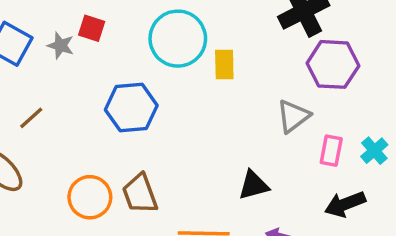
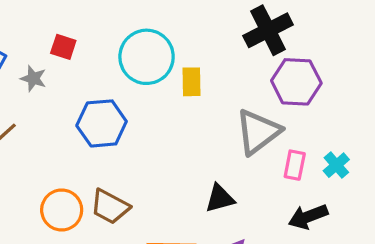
gray star: (61, 45) -> (33, 78), moved
gray triangle: (293, 116) -> (258, 132), size x1.4
brown trapezoid: (140, 194) -> (110, 207), turned -42

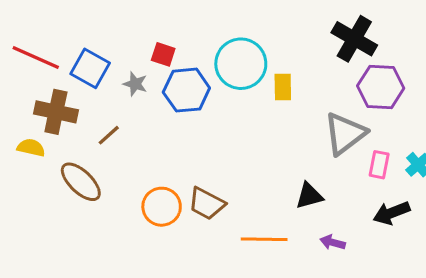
black cross: (268, 30) -> (354, 39), turned -33
blue hexagon: (102, 123) -> (186, 90), moved

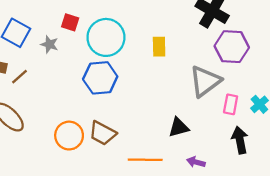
cyan circle: (241, 64) -> (106, 37), moved
blue hexagon: (186, 90) -> (100, 78), moved
brown line: (109, 135) -> (19, 77), moved
black arrow: (392, 213) -> (240, 140), turned 100

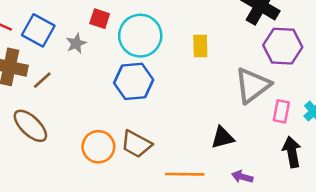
gray star: (49, 44) -> (76, 43), turned 30

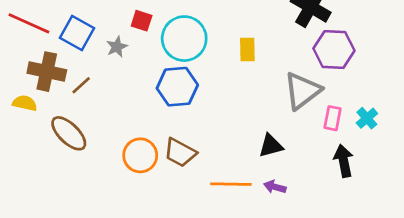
purple arrow: (242, 177) -> (275, 187), moved

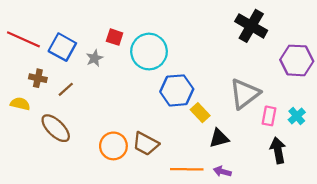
yellow rectangle: (247, 50) -> (200, 113), moved, turned -42
purple hexagon: (334, 50) -> (297, 60), moved
brown cross: (47, 72) -> (38, 78), size x0.6
blue hexagon: (177, 87) -> (177, 90), moved

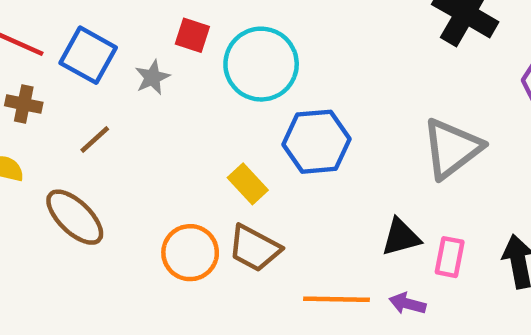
brown cross: (38, 78) -> (24, 104), moved
yellow rectangle: (200, 113) -> (248, 184), moved
pink rectangle: (269, 116) -> (450, 257), moved

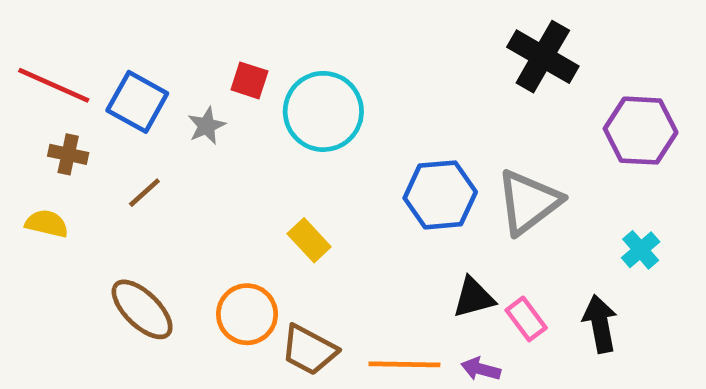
blue hexagon: (317, 142) -> (440, 195), moved
brown ellipse: (75, 217) -> (142, 309), moved
brown trapezoid: (254, 248) -> (309, 350), moved
pink rectangle: (450, 257) -> (526, 319), turned -48

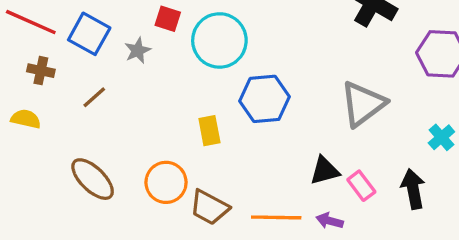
blue hexagon: (440, 195) -> (265, 99), moved
yellow rectangle: (309, 240) -> (209, 131), turned 32

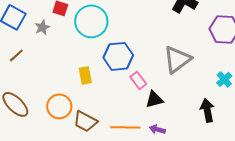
pink rectangle: (361, 186) -> (138, 80), moved

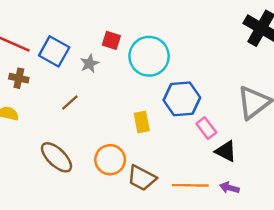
brown line: (16, 55) -> (70, 103), moved
black triangle: (154, 99) -> (226, 151), turned 42

